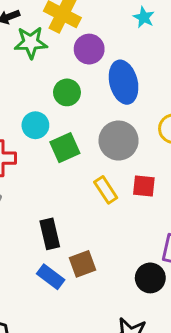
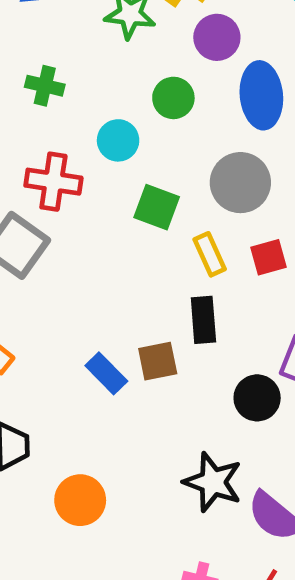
green square: (65, 148) -> (157, 207), moved, turned 36
red square: (144, 186) -> (268, 257), turned -30
black rectangle: (50, 234) -> (203, 320), moved

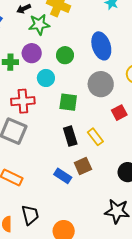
purple circle: (217, 37) -> (32, 53), moved
yellow rectangle: (210, 254) -> (95, 137), moved
black rectangle: (203, 320) -> (70, 136), moved

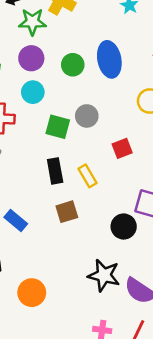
purple circle: (32, 53) -> (31, 58), moved
green circle: (65, 55) -> (73, 65), moved
gray circle: (101, 84) -> (87, 116), moved, size x0.7
blue rectangle: (63, 176) -> (16, 221), moved

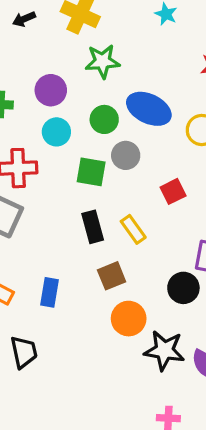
green star: (32, 22) -> (102, 61), moved
blue ellipse: (109, 59) -> (149, 109), moved, turned -48
green circle: (73, 65) -> (104, 119), moved
blue rectangle: (16, 221) -> (50, 292), turned 65
orange circle: (32, 293) -> (129, 319), moved

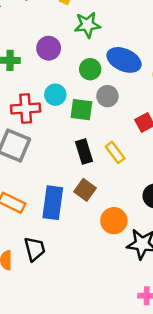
cyan circle: (56, 132) -> (55, 95), moved
brown square: (112, 276) -> (85, 190), moved, turned -30
blue rectangle: (50, 292) -> (53, 203), size x1.5

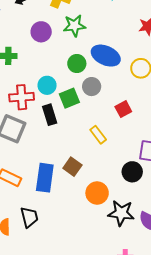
purple circle: (49, 48) -> (41, 32), moved
green square: (81, 110) -> (69, 98), turned -30
black rectangle: (84, 152) -> (50, 115), moved

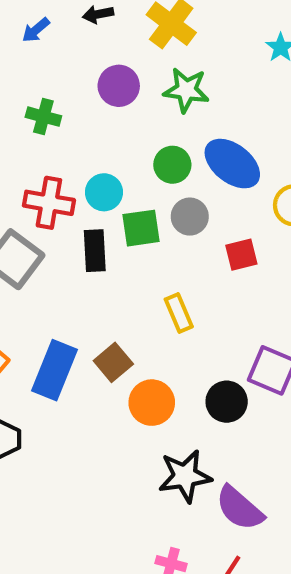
red square: (123, 109) -> (241, 255), moved
orange circle: (97, 193) -> (152, 403), moved
black star: (121, 213) -> (185, 476), turned -30

